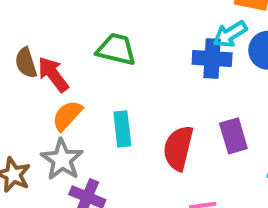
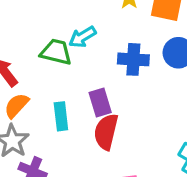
cyan arrow: (230, 34) -> (82, 37), moved
purple rectangle: (233, 136) -> (100, 103), moved

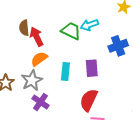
blue cross: (133, 59) -> (118, 46), turned -36
red semicircle: (106, 132) -> (89, 100), moved

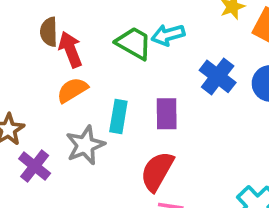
blue cross: (118, 46) -> (218, 76), turned -36
gray star: (32, 80) -> (85, 145), moved
purple cross: (40, 102) -> (35, 166), moved

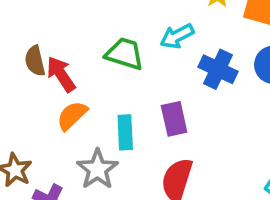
cyan arrow: (168, 35) -> (177, 36), moved

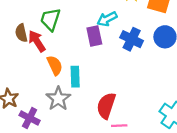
green trapezoid: (125, 54) -> (50, 19), moved, turned -90
orange semicircle: (72, 116) -> (55, 65), moved, turned 108
purple rectangle: (174, 119) -> (94, 36), moved

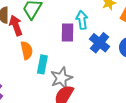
cyan arrow: (107, 19) -> (82, 20), turned 96
gray star: (58, 99) -> (61, 78), moved

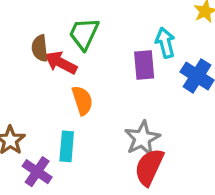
red arrow: (16, 25) -> (61, 63), turned -36
cyan rectangle: (42, 64) -> (67, 146), moved

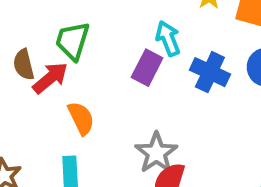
red arrow: (61, 63) -> (50, 78), turned 120
purple rectangle: (144, 65) -> (147, 68), turned 40

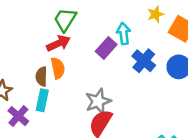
brown semicircle: (24, 65) -> (41, 76), moved
red arrow: (50, 78) -> (58, 43), moved

